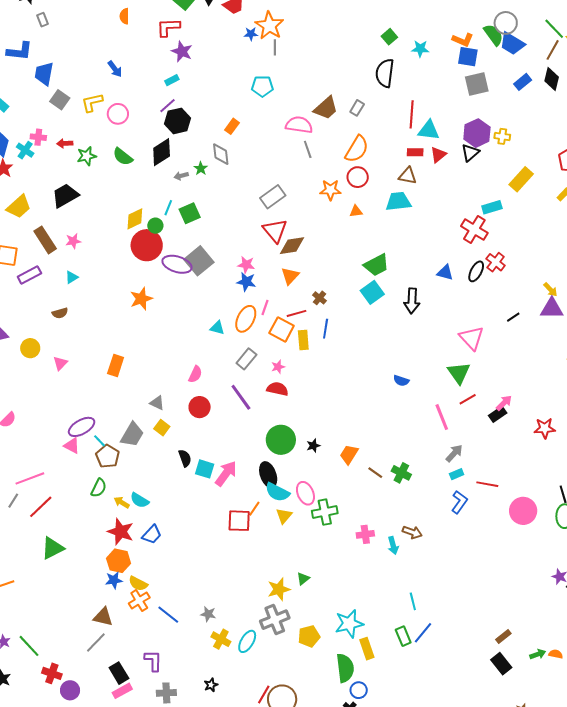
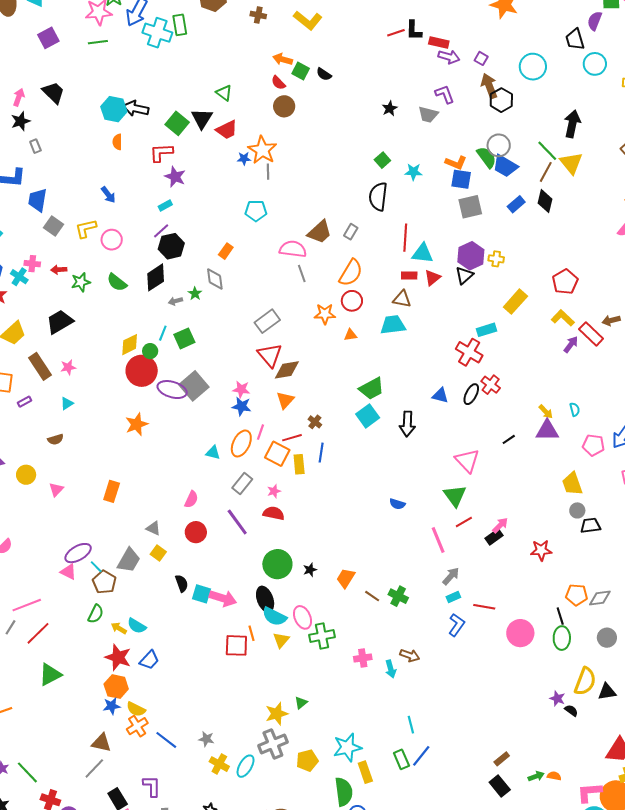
purple rectangle: (29, 275) -> (25, 402), size x0.6
pink arrow: (226, 473) -> (223, 598), turned 72
orange line: (254, 509) -> (252, 633), turned -49

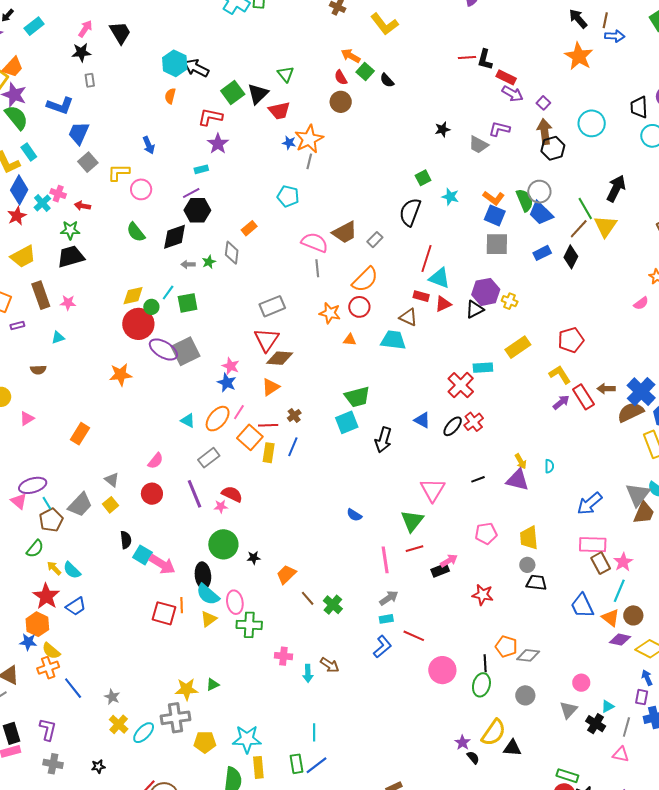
purple L-shape: (445, 94) -> (499, 129), turned -70
green star: (81, 282) -> (70, 230), moved
pink pentagon: (593, 445) -> (486, 533), moved, turned -30
pink star: (274, 491) -> (221, 506), moved

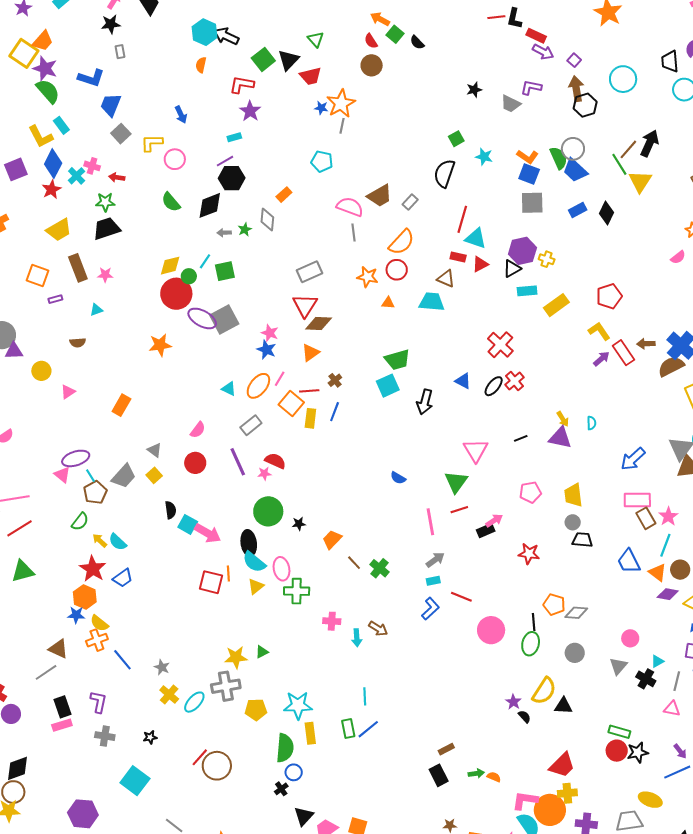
brown line: (579, 229) -> (628, 149), moved
cyan rectangle: (483, 368) -> (527, 291), moved

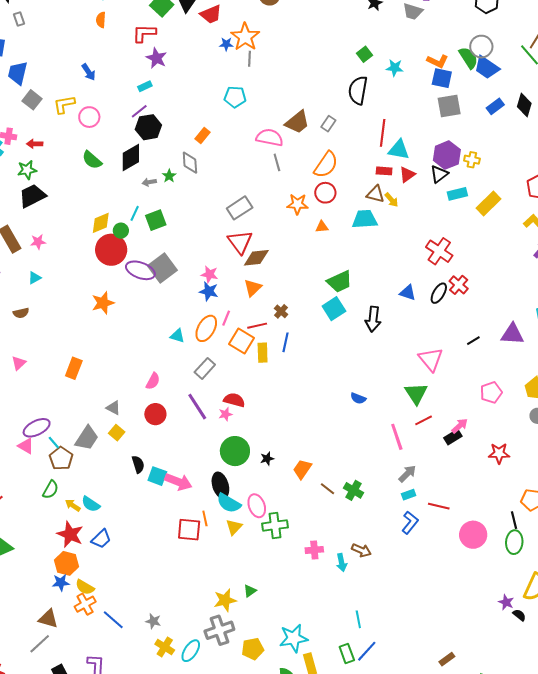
yellow arrow: (563, 419) -> (391, 200), moved

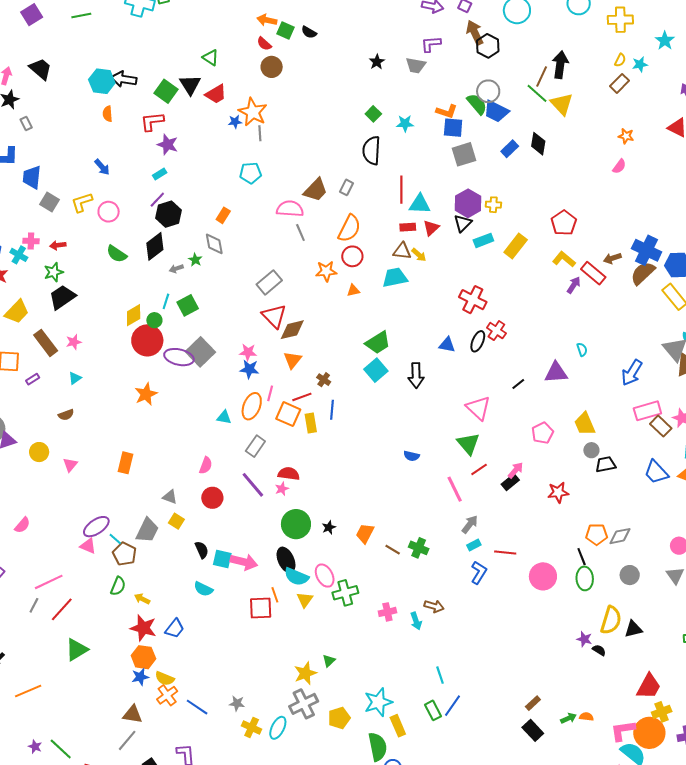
cyan semicircle: (91, 504) -> (203, 589), moved

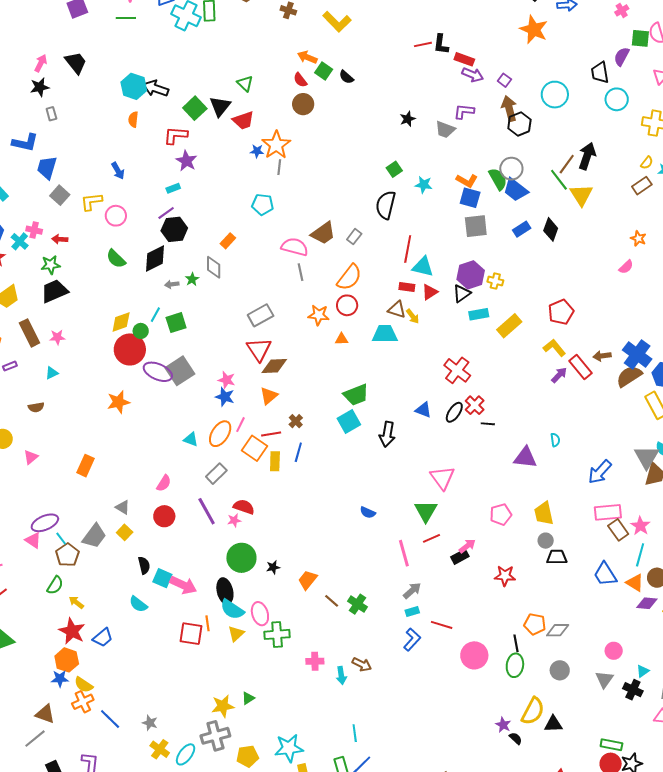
black line: (518, 384) -> (488, 424), moved, turned 32

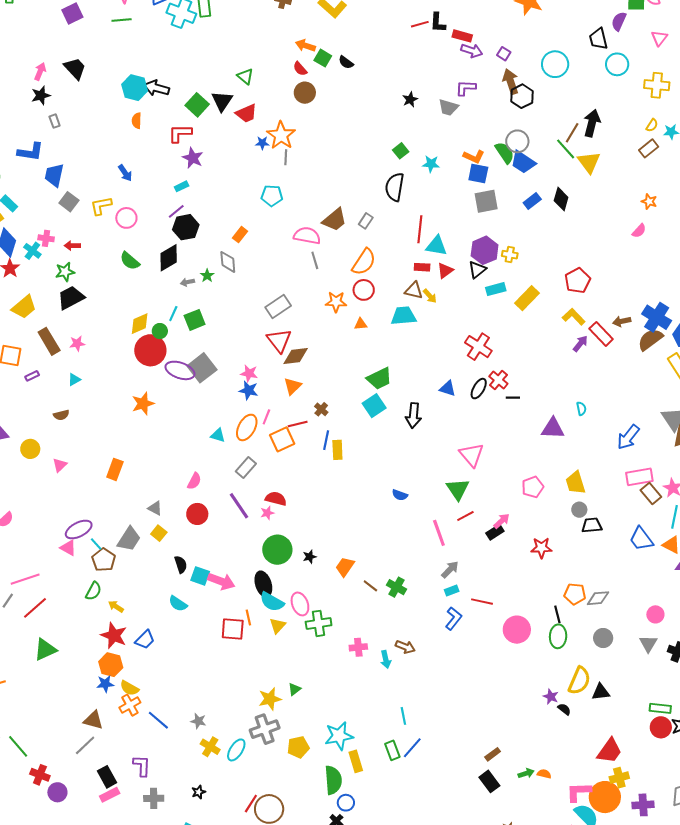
orange square: (254, 448) -> (282, 439), turned 35
yellow rectangle: (275, 461) -> (337, 450), moved

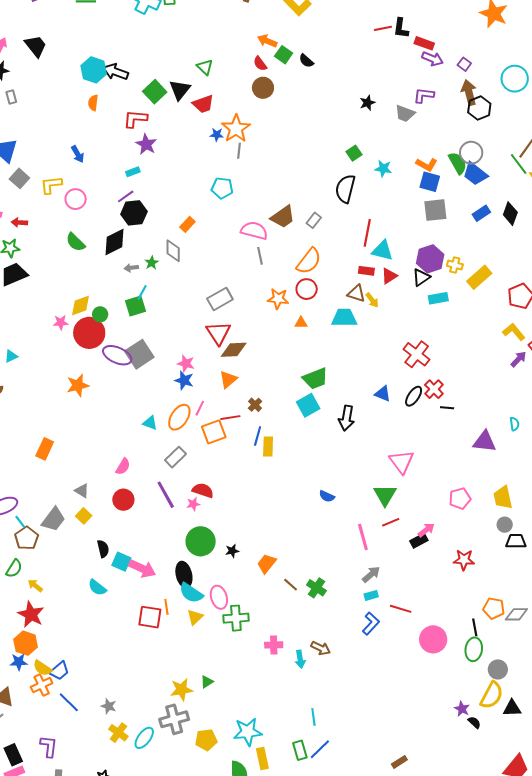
yellow rectangle: (527, 298) -> (479, 277), moved
cyan line: (173, 314) -> (142, 292), moved
pink star: (77, 343) -> (61, 323), moved
gray circle: (603, 638) -> (498, 669), moved
blue trapezoid: (145, 640) -> (59, 671), moved

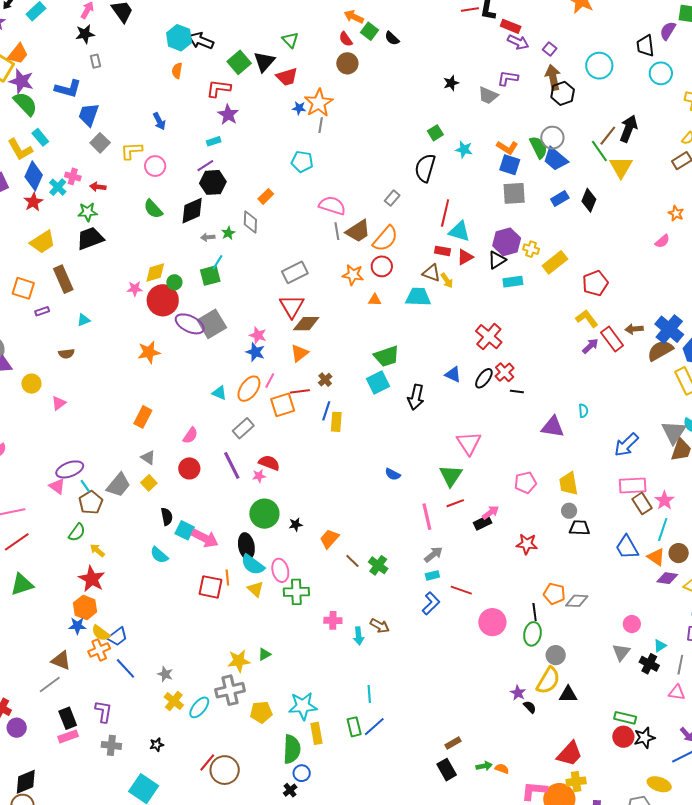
brown trapezoid: (283, 217) -> (358, 231), moved
orange rectangle: (45, 449) -> (143, 417), moved
yellow triangle: (195, 617) -> (255, 589), turned -36

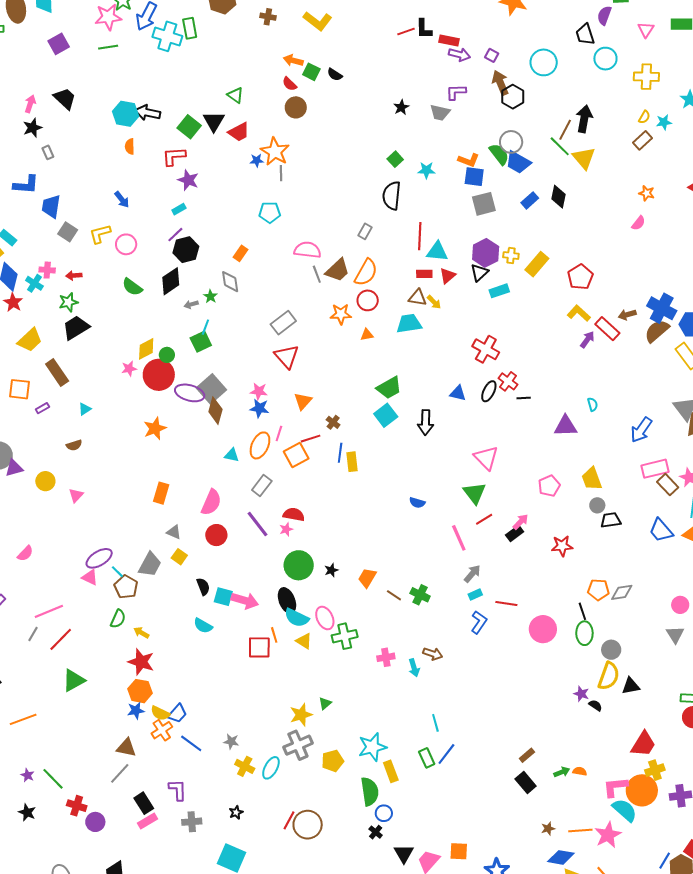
brown diamond: (306, 324) -> (215, 411), moved, turned -64
pink semicircle: (190, 435) -> (211, 502), size x1.5

